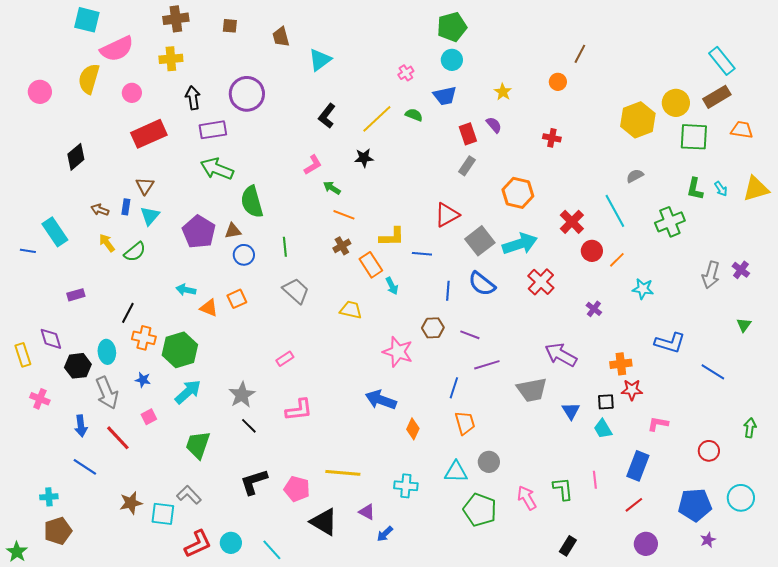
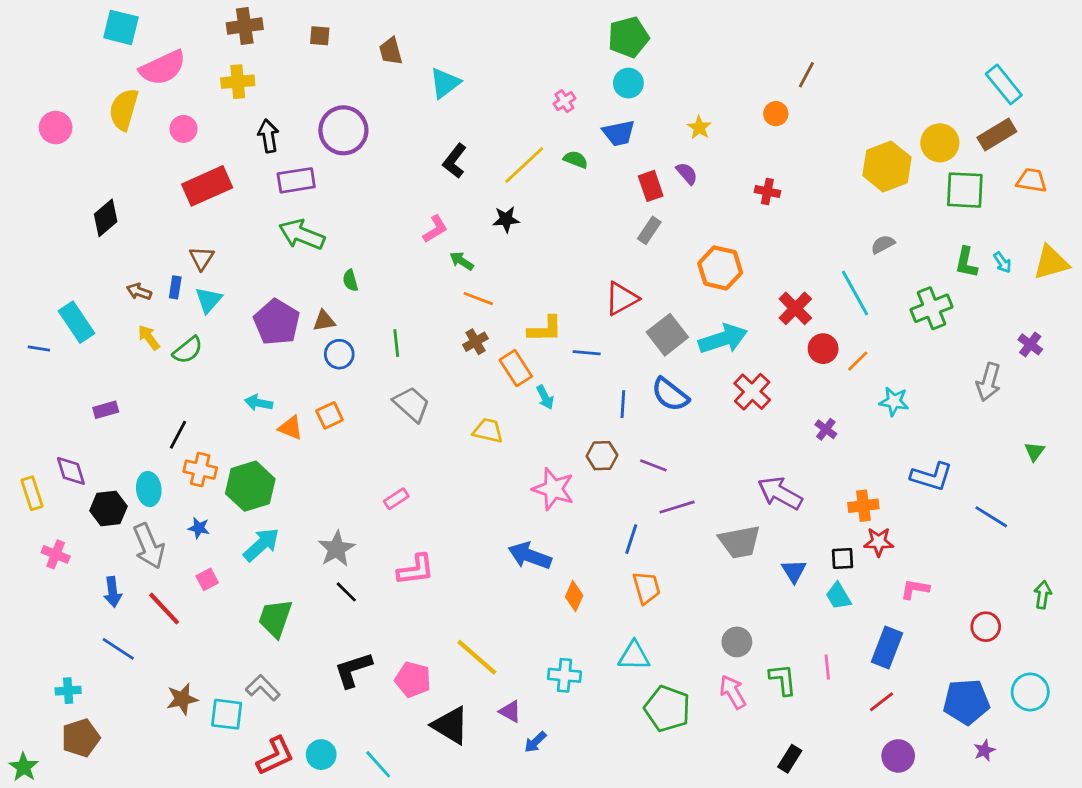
green semicircle: (252, 202) -> (350, 280), size x0.5
purple cross: (741, 270) -> (1030, 344), moved
gray circle: (489, 462) -> (737, 642), moved
yellow line: (343, 473) -> (477, 657), turned 36

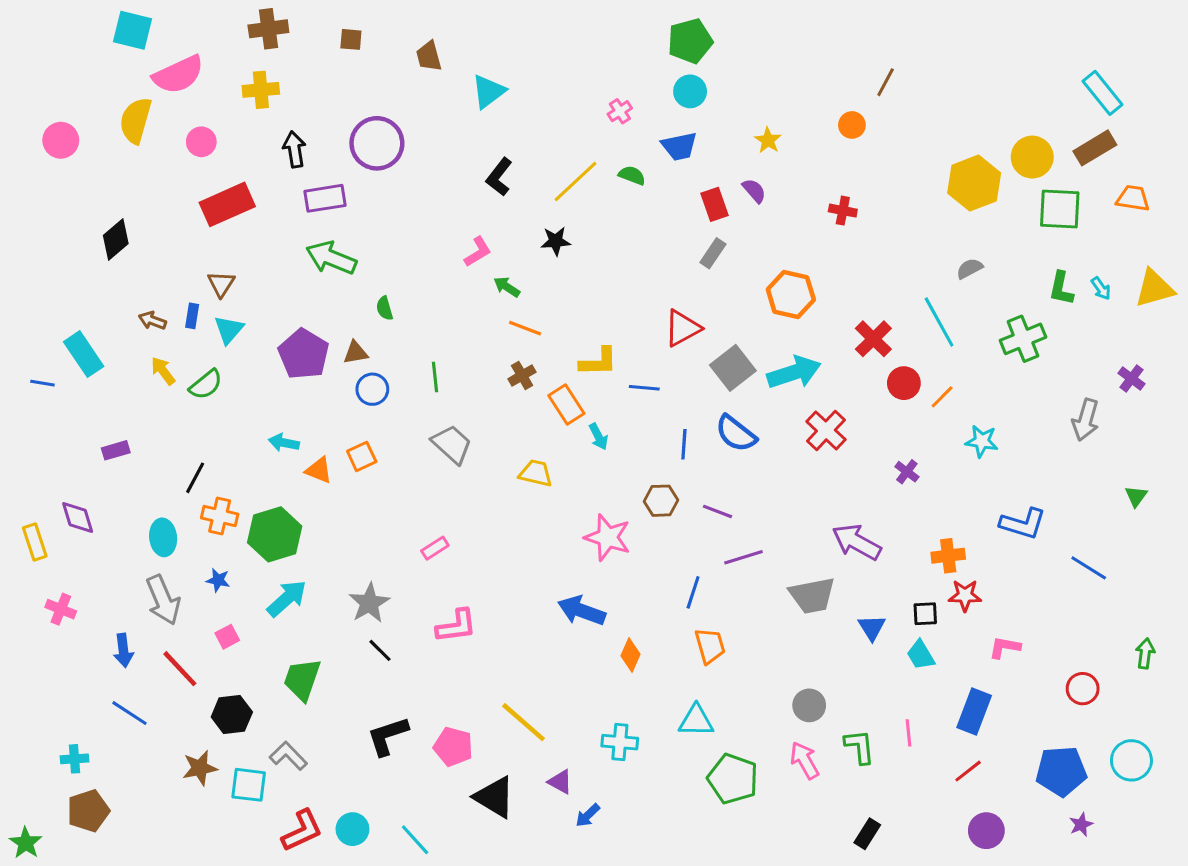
black hexagon: (108, 508) -> (232, 715), moved

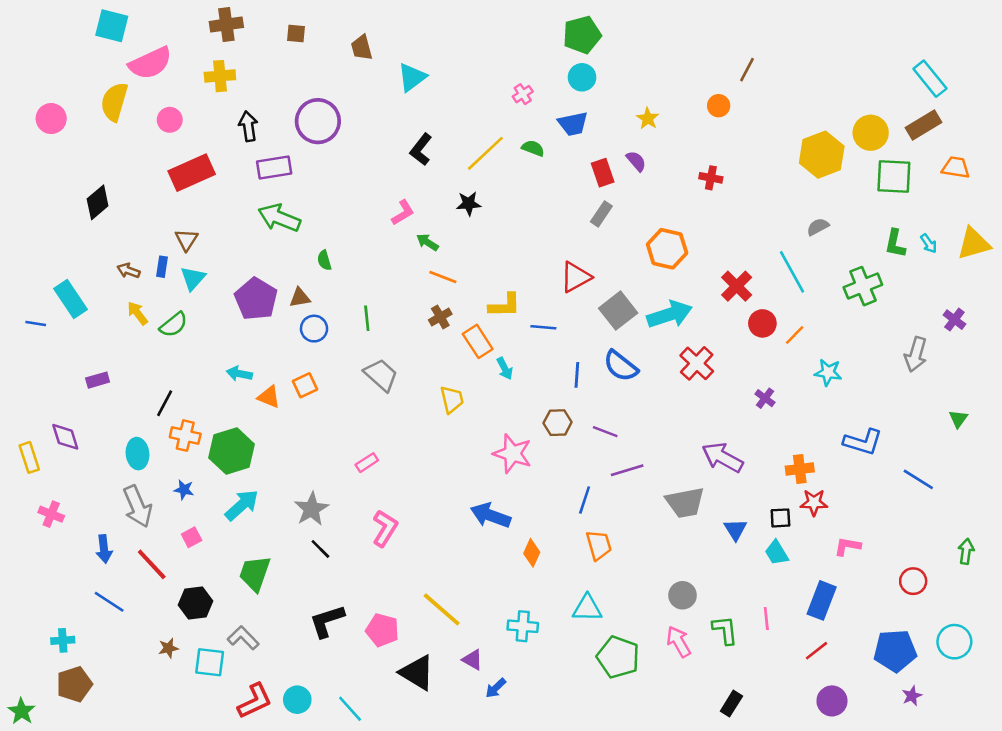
yellow trapezoid: (536, 473) -> (452, 399), turned 64
pink L-shape: (456, 626) -> (385, 528), turned -51
brown star: (200, 768) -> (168, 648), size x0.7

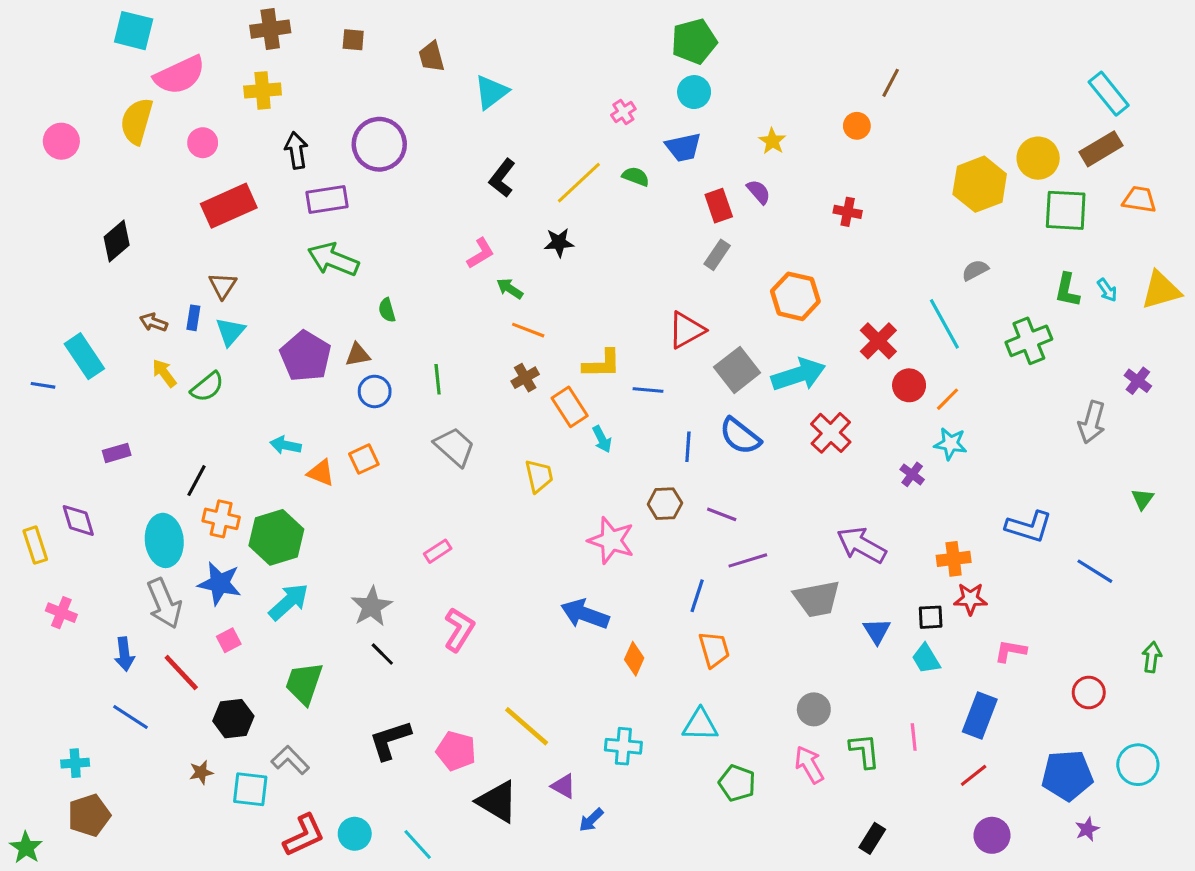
cyan star: (828, 372) -> (951, 444), moved
cyan ellipse: (137, 454) -> (164, 540), size x1.4
blue star: (184, 490) -> (220, 583), size x1.8
green pentagon: (618, 657) -> (737, 783), size x0.7

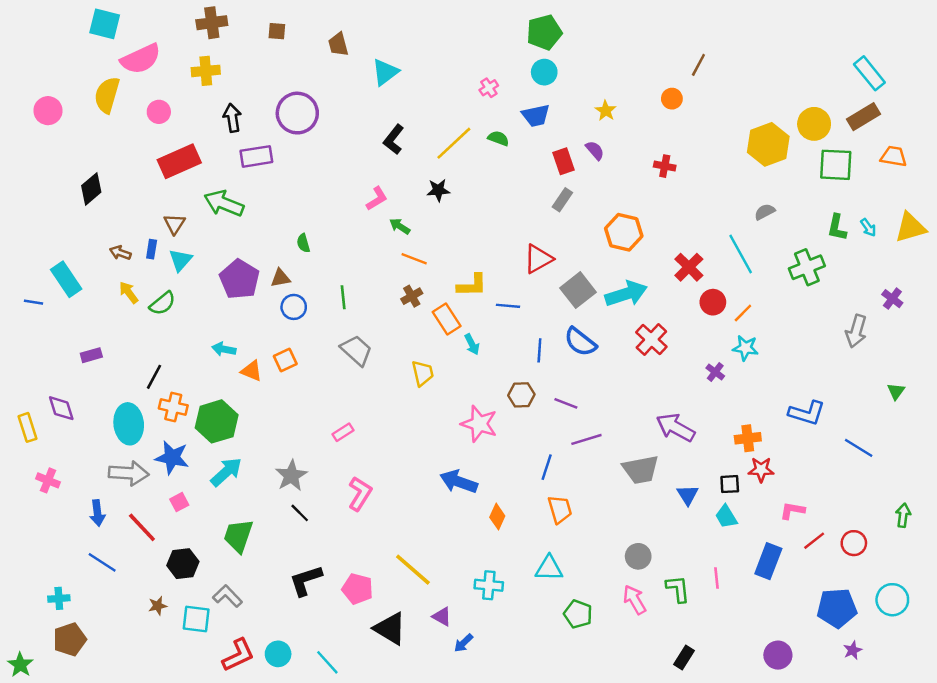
green arrow: (333, 259) -> (224, 203), moved
gray arrow: (164, 603) -> (129, 473), turned -63
red line: (974, 775) -> (814, 541), moved

